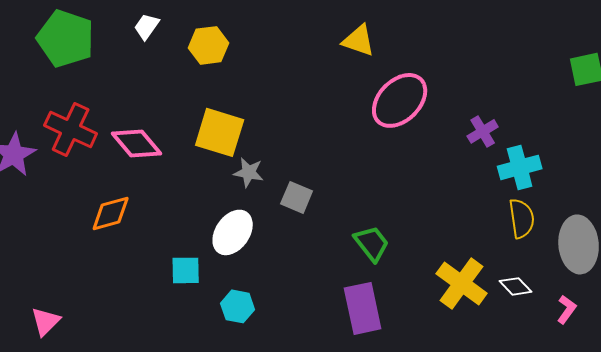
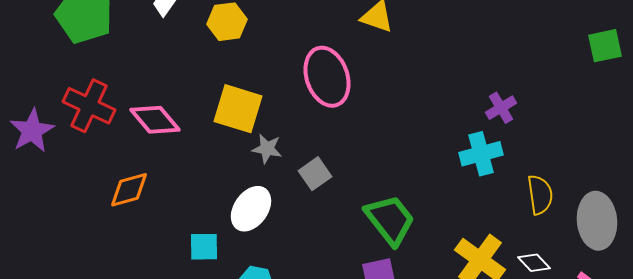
pink ellipse: (400, 100) -> (327, 77), moved, turned -64
cyan cross: (520, 167) -> (481, 154), moved
gray square: (297, 197) -> (315, 174), turned 32
green trapezoid: (372, 243) -> (390, 220), size x1.4

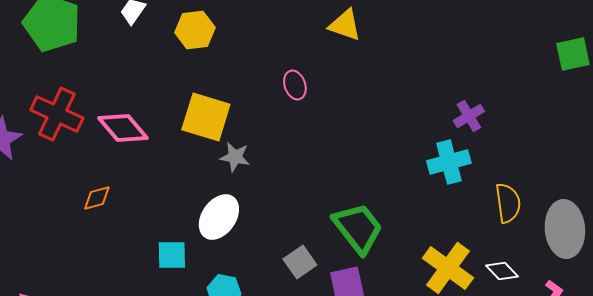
pink ellipse: (327, 77) -> (295, 85), size x0.5
gray square: (315, 174) -> (300, 262), moved
orange diamond: (129, 190) -> (97, 198), size x0.7

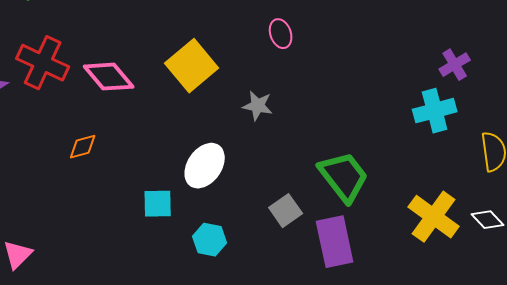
yellow square: (206, 117) -> (192, 66), turned 33
gray star: (235, 157) -> (258, 106), moved

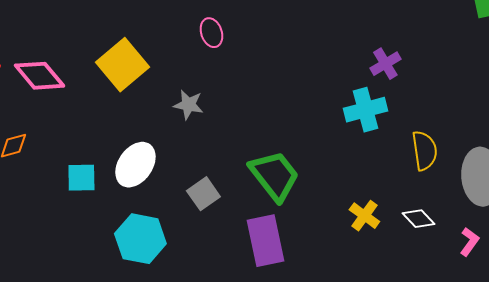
cyan square: (158, 204) -> (81, 178), moved
gray square: (286, 211) -> (203, 194), moved
yellow cross: (434, 217) -> (364, 216), size x0.6
cyan hexagon: (210, 240) -> (140, 239), size x1.5

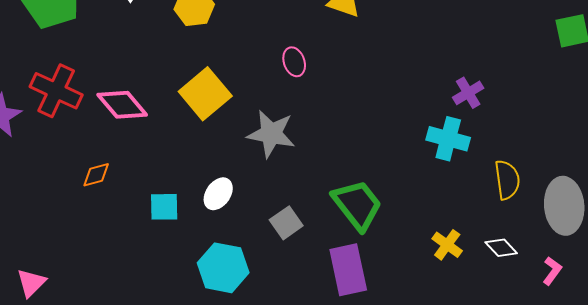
gray star: (188, 105) -> (271, 134), size x1.6
cyan cross: (365, 110) -> (448, 139), turned 30
white ellipse: (135, 165) -> (218, 194), size x0.7

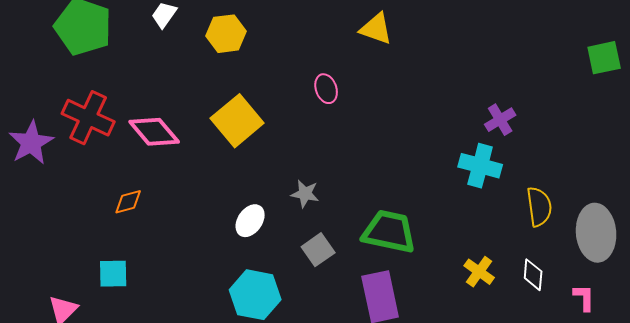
gray star: (271, 134) -> (305, 194), moved, size x0.6
green trapezoid: (357, 205) -> (389, 232), turned -40
cyan square: (164, 207) -> (113, 274), moved
white diamond: (501, 248) -> (533, 275), turned 48
pink L-shape: (552, 271) -> (584, 298), turned -36

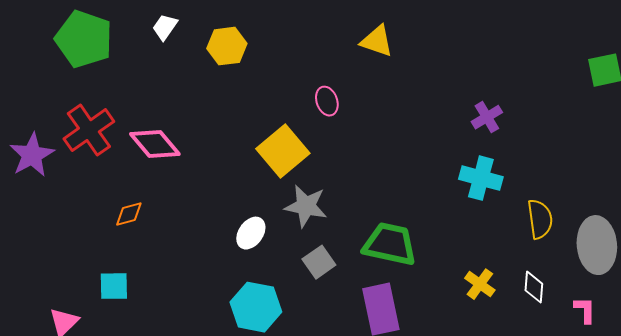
red cross: (88, 118) -> (89, 130), turned 30
purple cross: (500, 120) -> (487, 117), moved
yellow square: (237, 121) -> (283, 151), moved
gray star: (305, 194) -> (306, 206), size x1.5

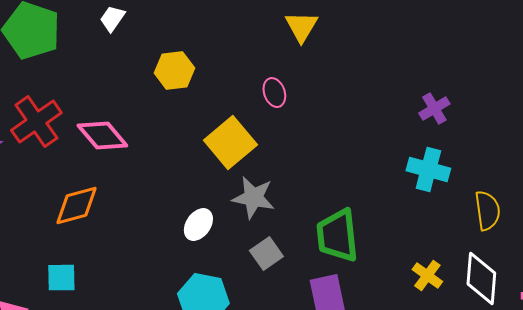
yellow triangle: (377, 41) -> (301, 27), moved, turned 42
yellow hexagon: (227, 46) -> (174, 71), moved
orange diamond: (129, 214) -> (76, 206), size x1.6
green trapezoid: (390, 244) -> (337, 236), turned -108
white diamond: (534, 287) -> (481, 279), size x1.6

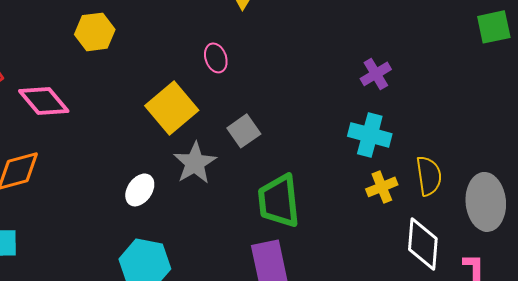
yellow hexagon: (174, 71) -> (95, 32), moved
gray star: (253, 198) -> (195, 163), turned 30
gray square: (266, 254) -> (244, 131), moved
yellow cross: (427, 276) -> (382, 187), moved, turned 32

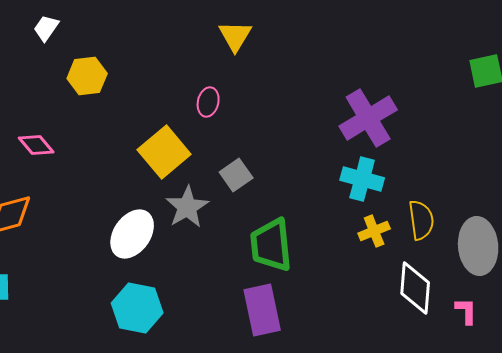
pink ellipse: (216, 58) -> (208, 102), turned 32
purple cross: (376, 74) -> (368, 118), size x1.8
pink diamond: (44, 101) -> (36, 145), size x0.7
white ellipse: (140, 190) -> (132, 234), size x1.5

